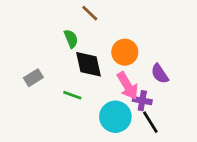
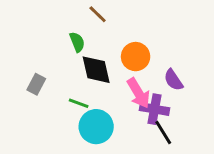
gray rectangle: (33, 78) -> (36, 84), turned -30
purple cross: (142, 101) -> (155, 109), size x1.4
cyan circle: (115, 117) -> (96, 127), moved

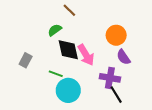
green semicircle: (77, 42) -> (55, 30), turned -104
orange circle: (136, 57) -> (116, 35), moved
pink arrow: (138, 93) -> (86, 55), moved

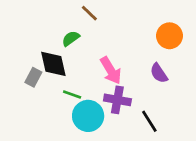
orange circle: (116, 35) -> (169, 36), moved
black diamond: (68, 50) -> (53, 64), moved
purple cross: (110, 78) -> (117, 100), moved

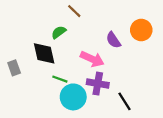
pink arrow: (111, 70) -> (92, 59), turned -35
purple semicircle: (159, 73) -> (113, 40), moved
gray rectangle: (33, 77) -> (14, 68), moved, turned -48

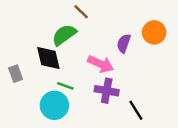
green semicircle: (59, 32) -> (64, 35), size x1.5
purple semicircle: (113, 40) -> (124, 43), turned 54
cyan circle: (73, 97) -> (54, 105), moved

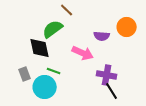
purple semicircle: (124, 43) -> (102, 36), turned -105
gray rectangle: (16, 74) -> (25, 74), moved
purple cross: (107, 91) -> (107, 75), moved

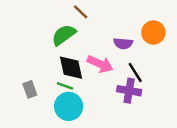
black diamond: (40, 48) -> (71, 68), moved
cyan circle: (45, 87) -> (69, 106), moved
black line: (112, 91) -> (135, 72), moved

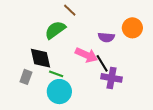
black diamond: (71, 68) -> (41, 58), moved
black line: (135, 72) -> (102, 63), moved
gray rectangle: (30, 89) -> (26, 77), turned 40

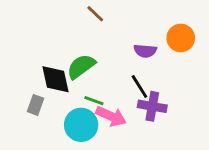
green semicircle: (55, 30) -> (81, 66), moved
pink arrow: (86, 55) -> (111, 116), moved
green line: (56, 74) -> (94, 101), moved

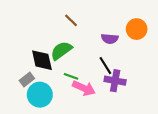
brown line: (95, 14) -> (71, 20), moved
gray rectangle: (36, 105) -> (27, 80), turned 32
cyan circle: (81, 125) -> (40, 95), moved

